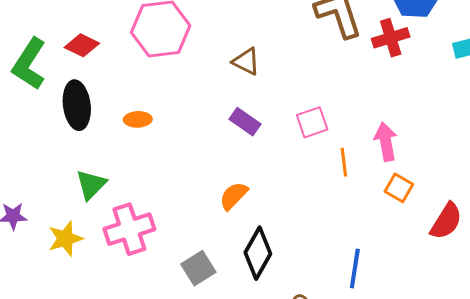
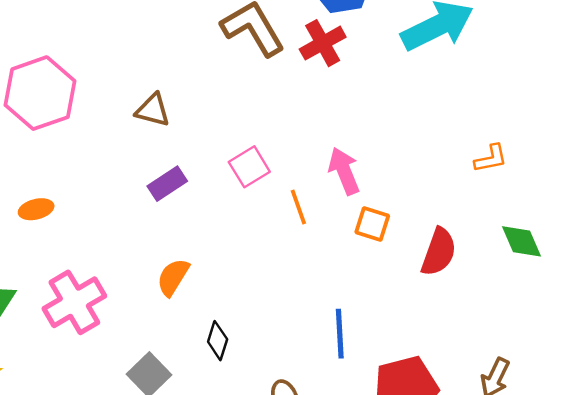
purple rectangle: (245, 122) -> (167, 184), turned -56
pink cross: (129, 229) -> (74, 302), moved
black diamond: (258, 253) -> (218, 341), size x0.6

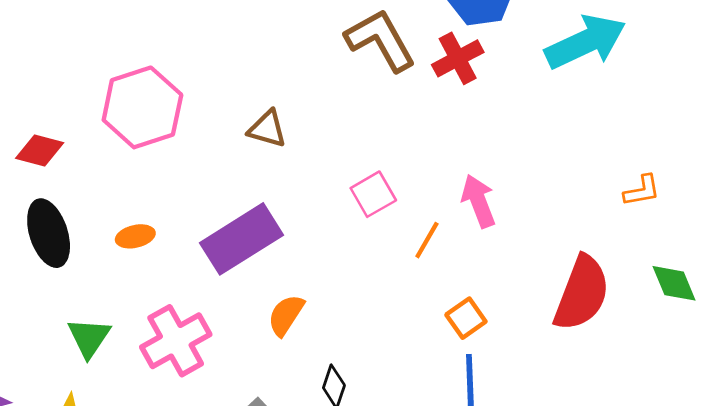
purple rectangle: (167, 184) -> (241, 239), moved, size x1.8
orange line: (298, 207) -> (427, 240), turned 48
orange square: (372, 224) -> (466, 318), moved, turned 36
red semicircle: (439, 252) -> (582, 293), size x1.4

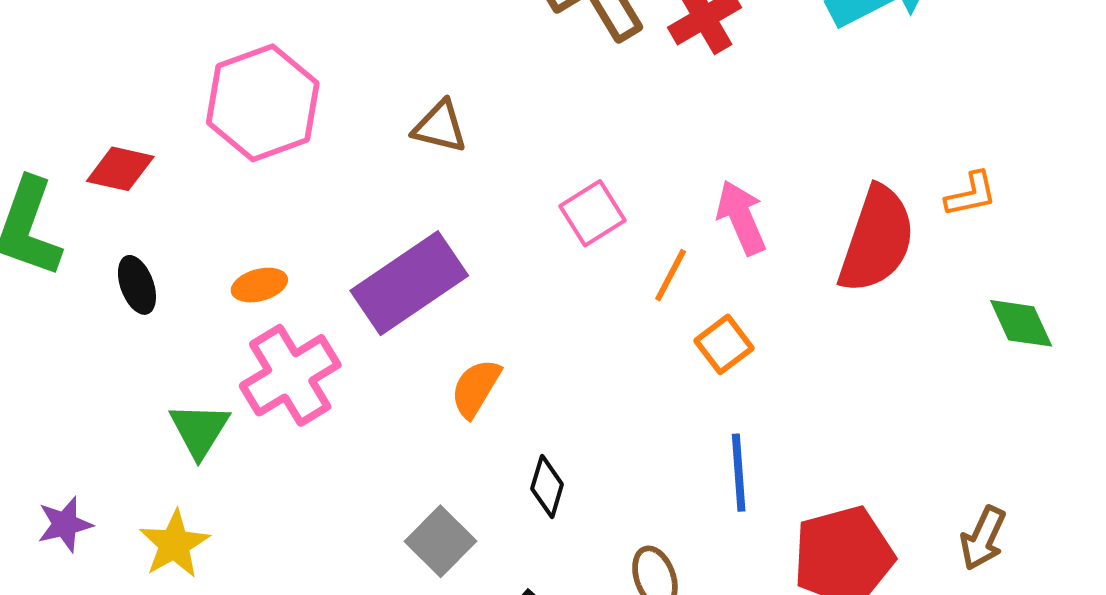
black ellipse: (49, 233) -> (137, 285), size x0.6
red semicircle: (582, 293) -> (877, 239), moved
orange square: (466, 318) -> (724, 344), moved
pink cross: (176, 341) -> (290, 375), moved

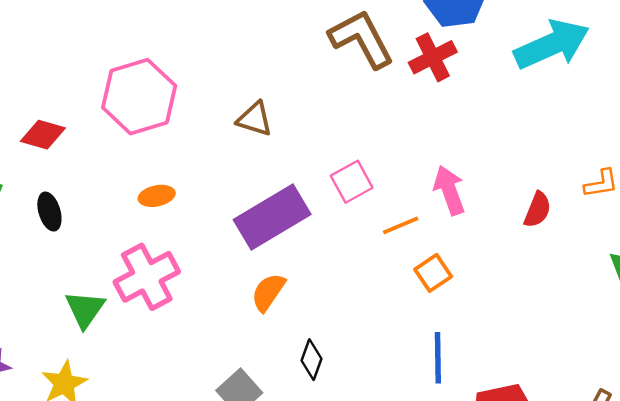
red semicircle: (877, 239) -> (538, 210), size x0.5
orange line: (671, 275) -> (401, 225), turned 36
purple rectangle: (409, 283) -> (272, 217), moved
orange ellipse: (259, 285) -> (157, 196), moved

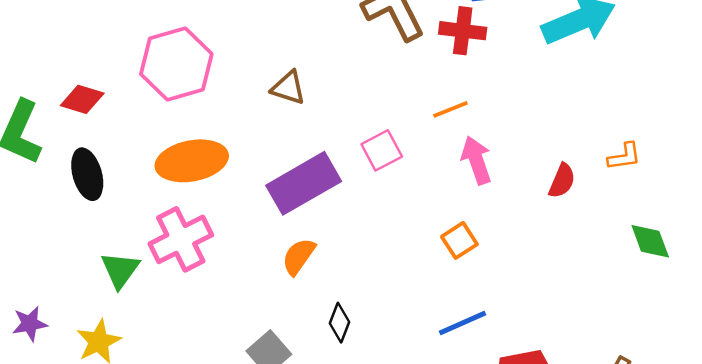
red cross: (433, 57) -> (463, 31), turned 33
orange ellipse: (157, 196) -> (192, 161), size x2.0
black ellipse: (49, 212) -> (87, 174), size x1.4
orange line: (401, 225) -> (450, 109), moved
blue line: (438, 358) -> (463, 323), turned 66

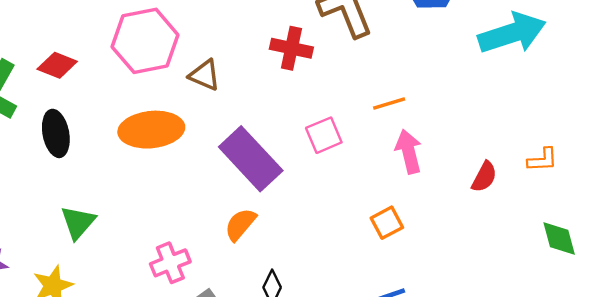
red cross: (463, 31) -> (291, 48), moved
brown triangle: (288, 88) -> (205, 75), moved
purple rectangle: (304, 183) -> (251, 159), turned 72
pink cross: (181, 239) -> (170, 263), moved, size x0.7

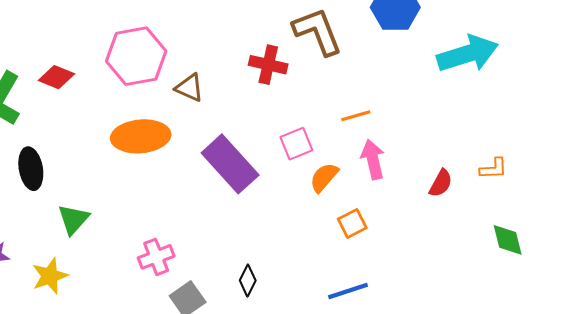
black ellipse: (56, 133) -> (31, 169), moved
orange semicircle: (240, 224) -> (324, 177), moved

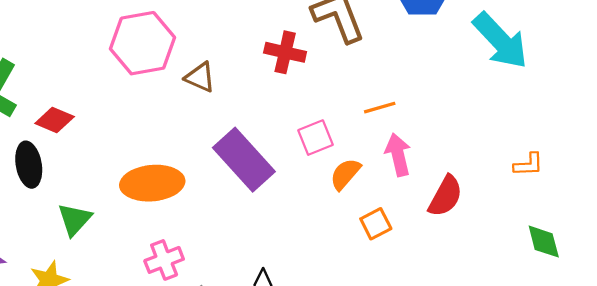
cyan arrow: (468, 54) -> (500, 41), turned 64
red diamond: (56, 77) -> (55, 120), moved
orange ellipse: (141, 136) -> (152, 183), moved
red semicircle: (441, 183) -> (445, 196), moved, size x1.4

